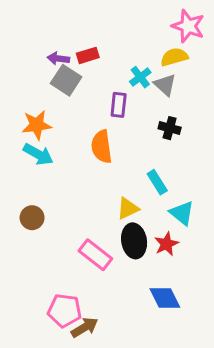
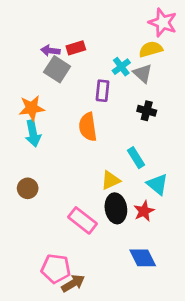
cyan arrow: (38, 154) -> (33, 133), turned 50

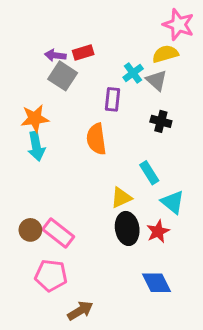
brown circle: (28, 188) -> (30, 230), moved
pink rectangle: (82, 220) -> (58, 233), moved
pink pentagon: (56, 269) -> (51, 275), moved

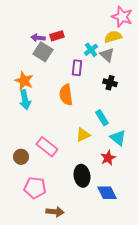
orange star: (35, 118) -> (24, 81), turned 30
black ellipse: (127, 228) -> (82, 176), moved
pink rectangle: (58, 233) -> (47, 147), moved
brown arrow: (80, 311) -> (55, 212), turned 36

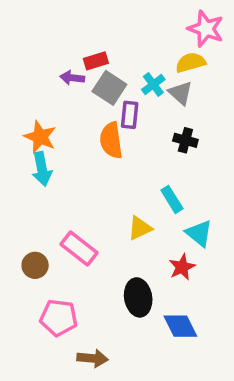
purple arrow: (38, 38) -> (72, 78), moved
gray square: (43, 52) -> (109, 88), moved
orange semicircle: (66, 95) -> (111, 140), moved

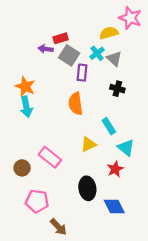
yellow semicircle: (191, 63) -> (109, 33), moved
orange semicircle: (111, 140) -> (76, 104), moved
brown arrow: (92, 358) -> (58, 227), turned 42

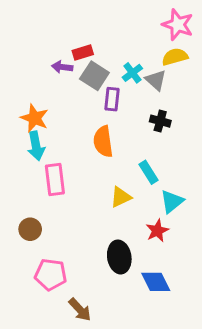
yellow semicircle: (109, 33) -> (175, 57), moved
cyan triangle: (126, 148) -> (172, 201), turned 42
pink rectangle: (50, 157) -> (55, 180), moved, turned 45

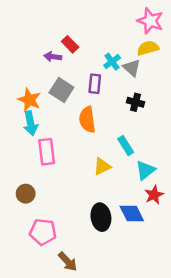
red rectangle: (83, 52) -> (70, 44), turned 63
gray square: (94, 76) -> (61, 90), moved
red star: (157, 231) -> (154, 195), moved
blue diamond: (156, 282) -> (132, 213), moved

